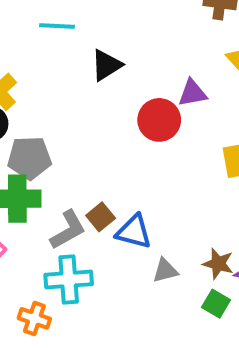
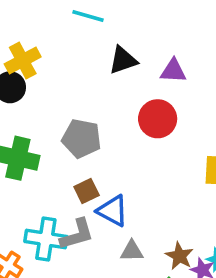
purple triangle: (192, 93) -> (173, 71), moved
gray pentagon: (29, 158) -> (81, 138), moved
gray L-shape: (68, 230) -> (77, 234), moved

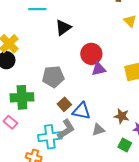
purple triangle: (173, 71) -> (99, 69), moved
brown star: (179, 256) -> (122, 116), moved

